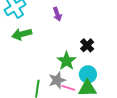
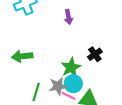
green arrow: (22, 34) -> (22, 56), moved
cyan circle: (88, 74) -> (73, 84), moved

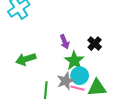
purple arrow: (68, 17) -> (65, 42), moved

